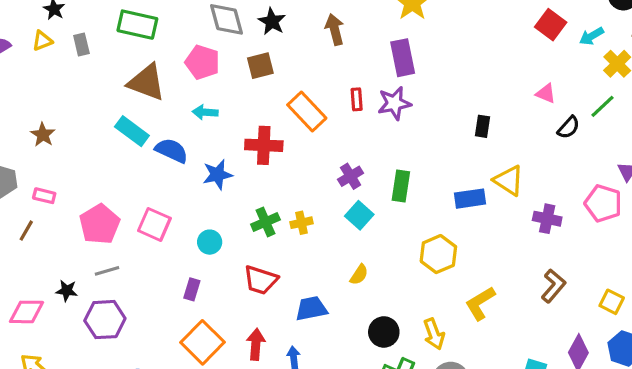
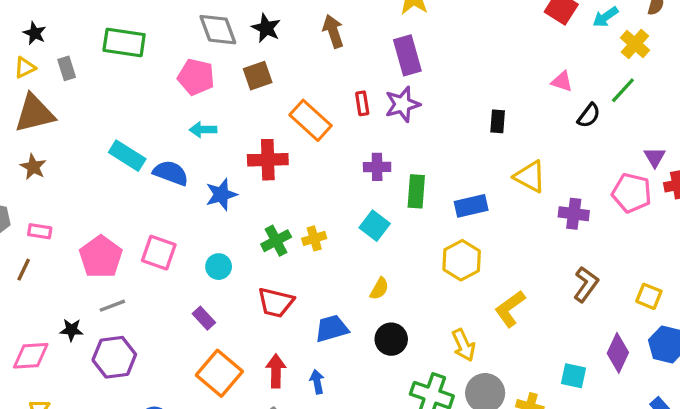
brown triangle: (147, 82) -> (34, 113), moved, turned -30
purple cross: (351, 176) -> (377, 167), moved, turned 35
blue rectangle: (470, 199) -> (471, 206), moved
purple rectangle: (192, 289) -> (204, 318), turned -55
black circle: (384, 332) -> (391, 339), moved

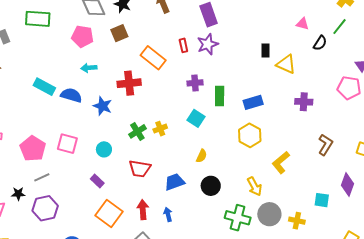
yellow triangle: (530, 176) -> (286, 64), moved
blue star: (221, 194) -> (103, 106), turned -30
purple cross: (574, 214) -> (304, 102), moved

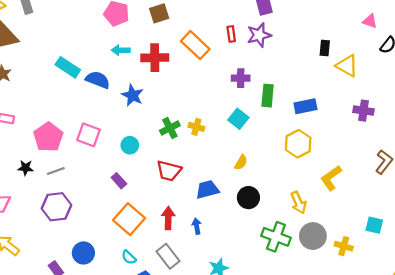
red cross: (129, 83) -> (155, 58), moved
yellow cross: (160, 129) -> (196, 127), turned 32
black star: (18, 194) -> (25, 168), moved

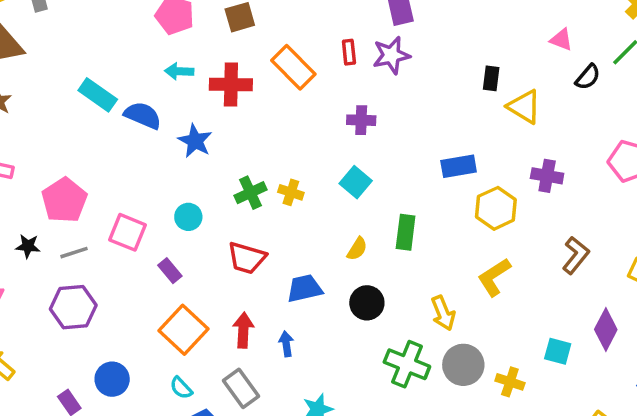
green rectangle: (268, 96) -> (406, 232), moved
pink square: (89, 135) -> (128, 232), moved
yellow hexagon: (298, 144) -> (496, 208), moved

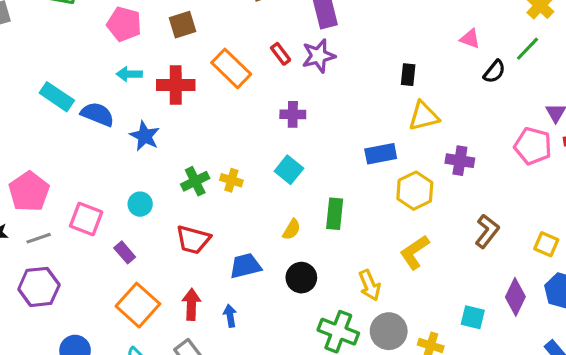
red rectangle: (349, 52) -> (281, 54), turned -30
yellow triangle: (524, 107) -> (424, 116), moved, turned -44

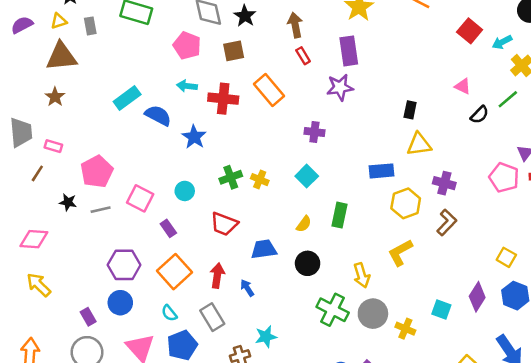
red rectangle: (281, 54) -> (303, 56), moved
cyan rectangle: (57, 97) -> (127, 98), turned -76
brown L-shape: (487, 231) -> (447, 222), moved
purple hexagon: (39, 287) -> (124, 265), moved
blue arrow: (230, 316) -> (247, 288), turned -30

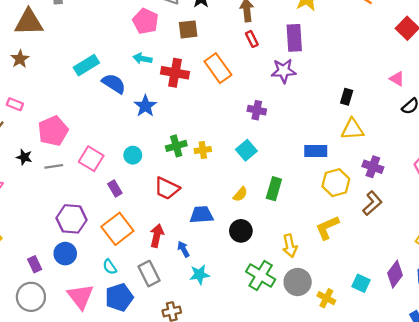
yellow cross: (260, 180) -> (203, 150), turned -35
cyan star: (266, 337) -> (199, 275), moved

